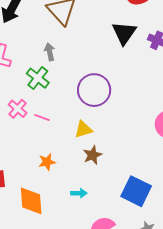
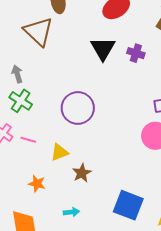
gray arrow: (50, 52) -> (17, 74), moved
yellow triangle: (83, 129) -> (59, 152), moved
orange star: (47, 162) -> (37, 184), turned 30

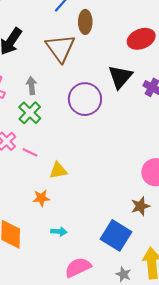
purple circle: (78, 108) -> (85, 99), moved
brown star: (82, 173) -> (140, 206), moved
orange star: (37, 184) -> (41, 198), moved, turned -30

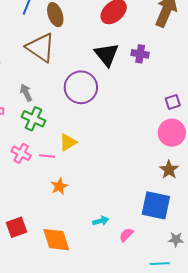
yellow triangle: (58, 171) -> (68, 142), moved
orange star: (41, 198) -> (59, 186), moved
pink semicircle: (78, 267) -> (126, 235), moved, size x0.6

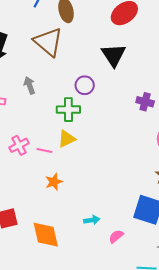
purple cross: (140, 54) -> (145, 102), moved
purple circle: (81, 87) -> (85, 85), size x0.6
green cross: (33, 119) -> (68, 110), moved, turned -30
pink cross: (21, 153) -> (19, 145), turned 30

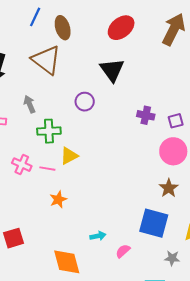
green cross: (68, 110) -> (49, 131), moved
pink cross: (19, 145) -> (22, 165), turned -36
orange diamond: (46, 235) -> (67, 262), moved

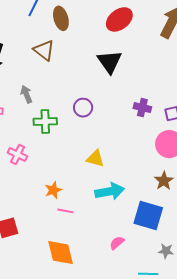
brown triangle: (46, 60) -> (44, 50), size x0.7
purple circle: (85, 102) -> (83, 108), moved
yellow triangle: (69, 156) -> (95, 159), moved, turned 42
pink line: (47, 169) -> (65, 211), moved
cyan arrow: (98, 236) -> (110, 191), moved, size x1.8

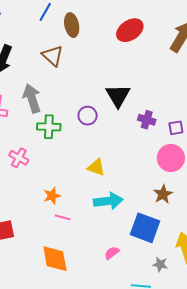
black triangle: (110, 62) -> (118, 96), moved
gray arrow: (26, 94) -> (32, 98), size x1.6

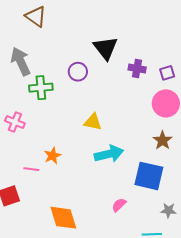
pink line: (63, 217) -> (31, 169), moved

